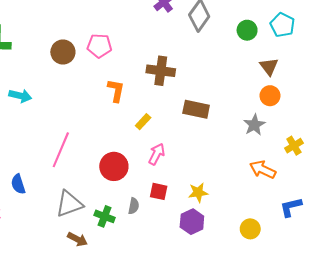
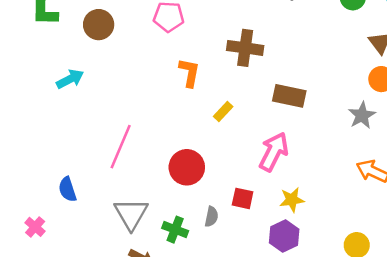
brown circle: (63, 52) -> (99, 25), moved
cyan arrow: (20, 96) -> (70, 79), turned -40
pink arrow: (157, 154) -> (274, 152), moved, size x1.4
gray triangle: (69, 204) -> (131, 214), turned -40

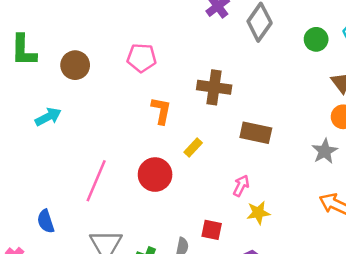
pink arrow: (274, 152) -> (241, 186), size x0.6
red circle: (187, 167) -> (155, 175), moved
yellow star: (292, 200) -> (258, 213), moved

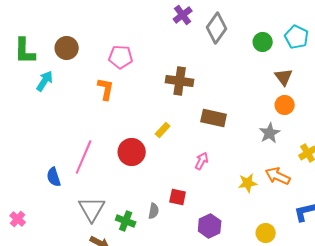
brown circle: (75, 65) -> (67, 48), moved
orange L-shape: (161, 111) -> (106, 89), moved
cyan arrow: (48, 117) -> (45, 81), moved, turned -30
yellow star: (258, 213) -> (248, 183), moved
blue semicircle: (46, 221) -> (54, 177), moved

